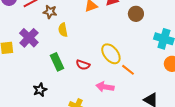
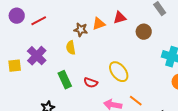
brown star: (50, 12) -> (81, 30), moved
orange line: (128, 70) -> (136, 101), moved

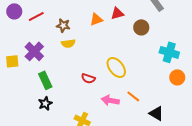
brown star: (81, 30) -> (63, 25), moved
yellow semicircle: (71, 48) -> (68, 43), turned -88
green rectangle: (65, 80) -> (45, 80), moved

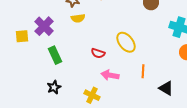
orange line: (133, 96) -> (143, 71), turned 56
pink arrow: (110, 100) -> (110, 75), moved
black star: (45, 103) -> (54, 87), moved

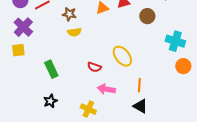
purple cross: (44, 26) -> (23, 27), moved
black triangle: (166, 88) -> (140, 106), moved

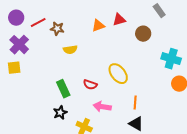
brown star: (69, 14) -> (57, 29), moved
green rectangle: (51, 69) -> (63, 89), moved
black star: (50, 101) -> (60, 113), moved

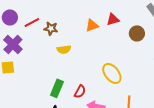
red semicircle: (90, 85) -> (80, 91), moved, turned -80
green rectangle: (63, 89) -> (57, 88), turned 48

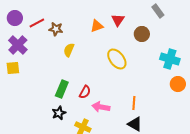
red triangle: (113, 19) -> (118, 20), turned -40
yellow semicircle: (64, 49) -> (69, 50), turned 120
yellow ellipse: (112, 73) -> (117, 59), moved

